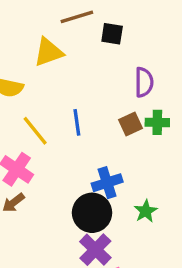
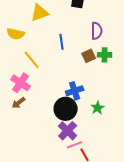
blue line: (77, 122) -> (62, 42), moved

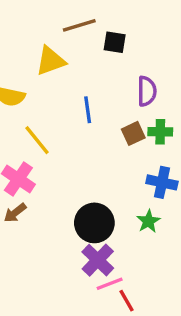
blue cross: (75, 91) -> (162, 182), moved, turned 30

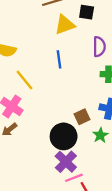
black square: (115, 42) -> (87, 12), moved
yellow triangle: (50, 61) -> (65, 25), moved
brown square: (133, 133) -> (82, 117), moved

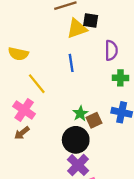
black square: (87, 12) -> (91, 21), moved
green star: (100, 135) -> (80, 113), moved

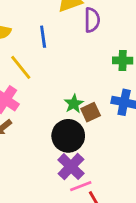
purple semicircle: (111, 50) -> (92, 20), moved
blue line: (71, 63) -> (43, 37), moved

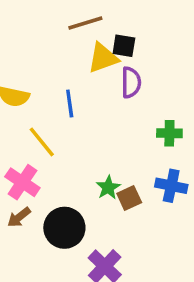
black circle: (68, 136) -> (64, 228), moved

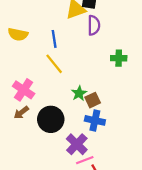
yellow line: (42, 142) -> (54, 64), moved
blue cross: (171, 186) -> (95, 120), moved

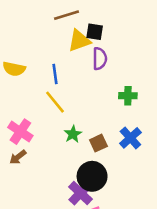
green star: (79, 93) -> (73, 134), moved
black circle: (51, 119) -> (92, 176), moved
blue cross: (95, 120) -> (130, 138), moved, turned 36

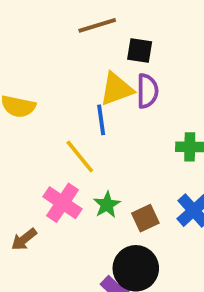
yellow triangle: (79, 41) -> (116, 89), moved
blue line: (55, 74) -> (101, 120), moved
pink cross: (20, 132) -> (63, 203), moved

